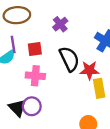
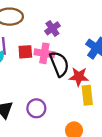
pink cross: (35, 76) -> (44, 53), moved
purple circle: (32, 106) -> (36, 108), moved

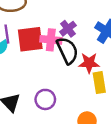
purple cross: (52, 28) -> (68, 29), moved
red square: (25, 52) -> (30, 39), size x1.6

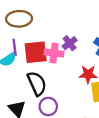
black semicircle: (67, 50) -> (37, 84), moved

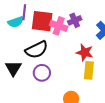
black semicircle: (37, 84) -> (37, 50), turned 75

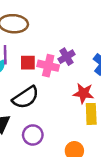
red square: (42, 21) -> (28, 63), size x0.6
purple circle: (42, 73) -> (33, 135), moved

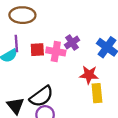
black semicircle: (26, 97) -> (41, 96), moved

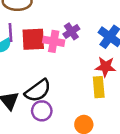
red square: (37, 50) -> (33, 39), size x1.5
red star: (89, 75) -> (106, 67), moved

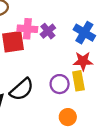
pink cross: (54, 41) -> (27, 29), moved
purple circle: (42, 111) -> (60, 84), moved

